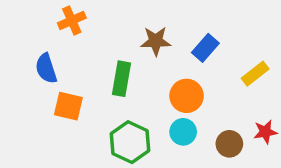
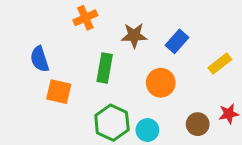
orange cross: (72, 21) -> (85, 18), moved
cyan circle: (183, 132) -> (147, 130), moved

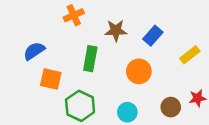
blue semicircle: (40, 59) -> (34, 51), turned 75
green hexagon: (112, 123) -> (80, 106), moved

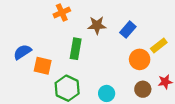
blue semicircle: (34, 51) -> (22, 52), moved
orange circle: (139, 71) -> (140, 59), moved

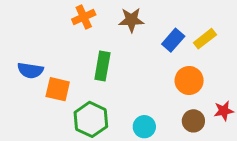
brown star: (97, 25) -> (131, 20), moved
yellow rectangle: (159, 46) -> (205, 39), moved
blue semicircle: (22, 52) -> (30, 70), turned -138

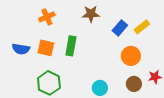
orange cross: (84, 17) -> (47, 17), moved
orange square: (58, 89) -> (46, 48), moved
green hexagon: (91, 119) -> (49, 83), moved

